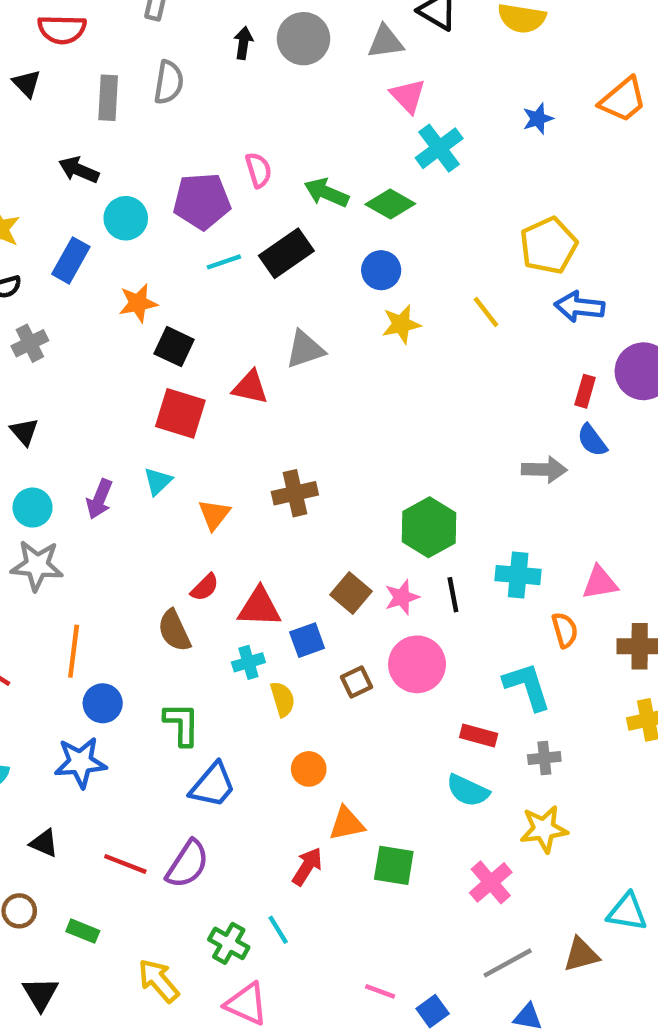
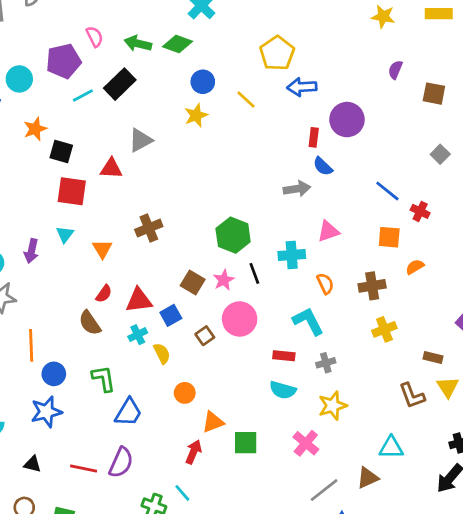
blue circle: (381, 270) -> (203, 82), moved
pink triangle: (600, 583) -> (328, 231), moved

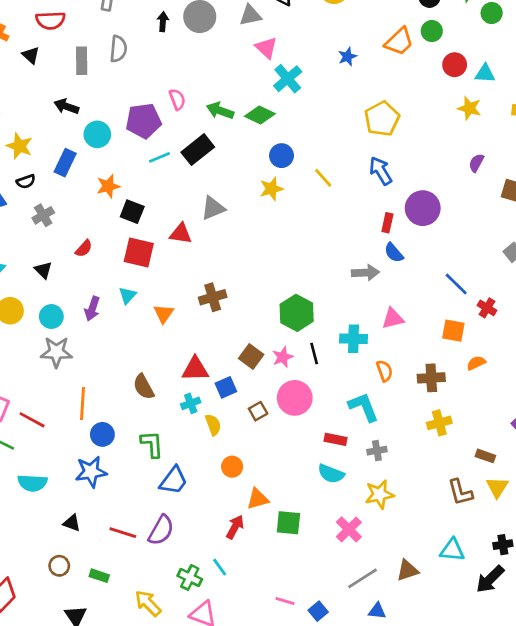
yellow pentagon: (277, 53) -> (382, 119), moved
blue arrow: (302, 87) -> (381, 171), turned 56
red semicircle: (104, 294) -> (84, 249), moved
cyan triangle: (391, 447) -> (452, 550), moved

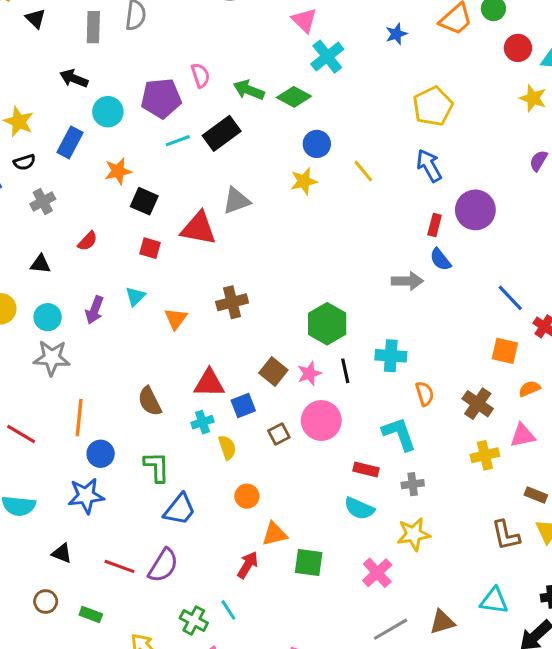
red triangle: (181, 234) -> (199, 228), size x1.4
red square: (139, 253) -> (150, 248), size x0.6
black triangle: (43, 270) -> (40, 264), turned -42
pink triangle: (393, 319) -> (523, 435), moved
brown cross: (431, 378) -> (478, 404), turned 36

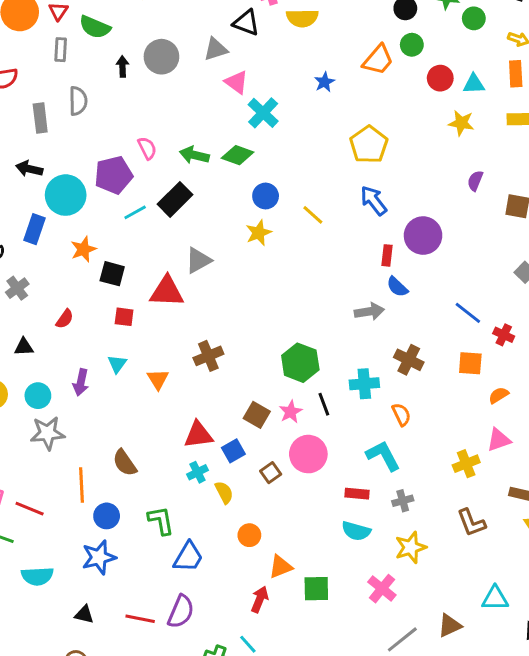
cyan circle: (108, 112) -> (66, 195), size x1.4
brown semicircle: (150, 401) -> (125, 463), moved
brown cross: (478, 404) -> (409, 360), moved
brown L-shape: (506, 535) -> (471, 523), moved

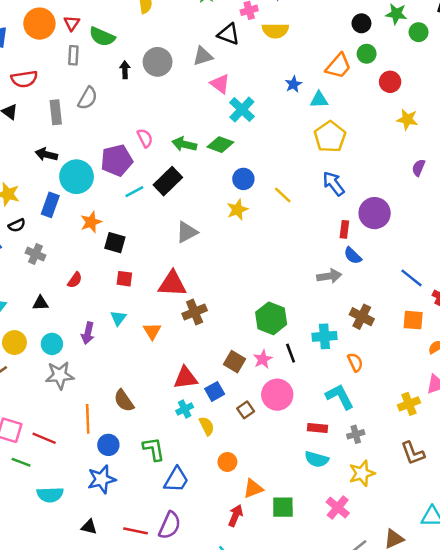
cyan triangle: (474, 84) -> (319, 100), moved
gray semicircle: (78, 101) -> (88, 98), turned 30
gray cross: (17, 288) -> (35, 254), turned -30
red triangle: (167, 292) -> (172, 284), moved

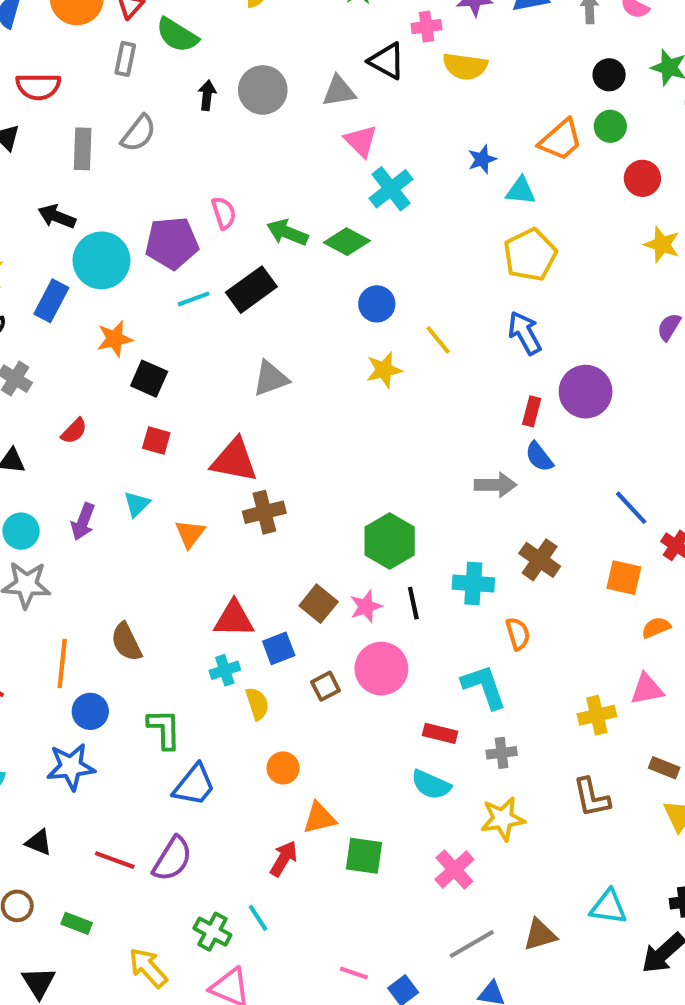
yellow star: (237, 210) -> (384, 370), moved

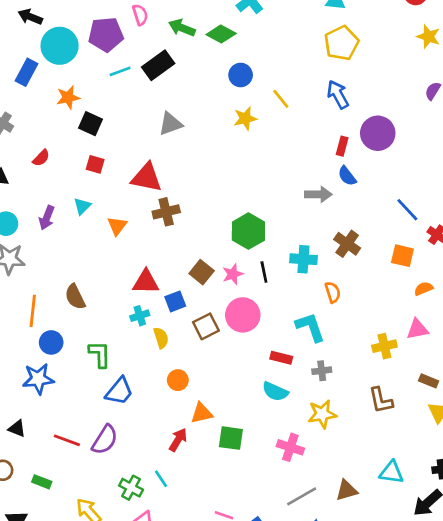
brown square: (325, 686) -> (206, 326), size x1.4
pink cross: (454, 870) -> (290, 447), turned -30

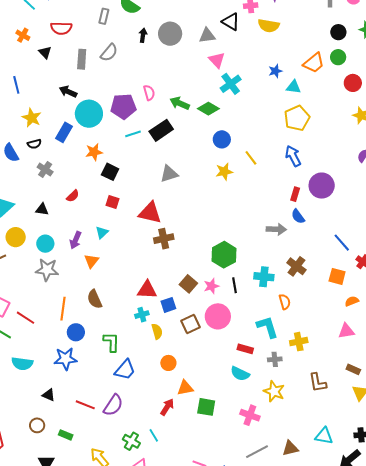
orange triangle: (117, 226) -> (91, 261), moved
yellow cross: (384, 346) -> (299, 342), moved
yellow star: (322, 414) -> (274, 391), turned 30

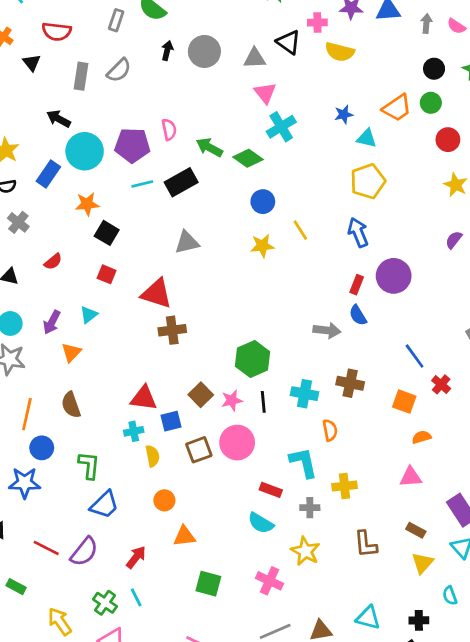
brown cross: (296, 266) -> (350, 383), turned -30
red arrow: (167, 407) -> (136, 557), moved
green square: (206, 407) -> (208, 584), moved

